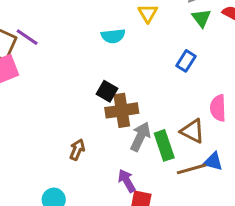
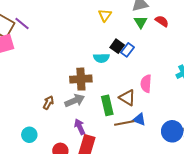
cyan semicircle: (113, 36) -> (101, 58), moved
black square: (107, 91) -> (117, 46), moved
gray arrow: (140, 137) -> (75, 101), moved, turned 36

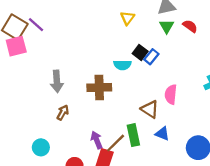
gray arrow: (75, 101) -> (57, 81), moved, turned 108
green rectangle: (107, 105) -> (133, 135), moved
brown line: (124, 123) -> (116, 143), moved, turned -36

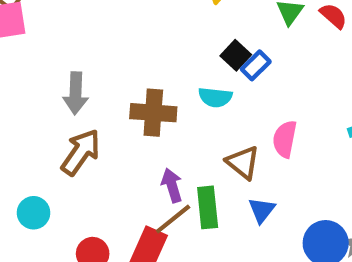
cyan semicircle: (122, 65) -> (215, 97), moved
brown arrow: (63, 113) -> (81, 152), size x1.6
blue triangle: (162, 134) -> (262, 210), turned 40
purple arrow: (97, 140) -> (172, 185), moved

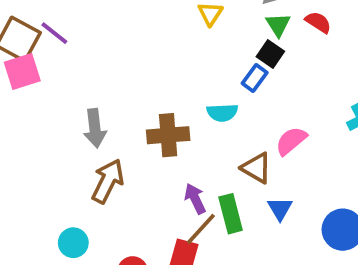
black square: (236, 55) -> (270, 54), moved
pink semicircle: (285, 139) -> (291, 141), turned 48

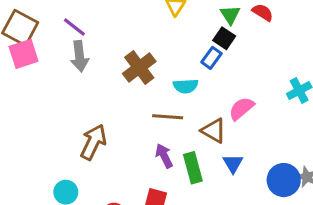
purple line: (54, 33) -> (74, 27), moved
gray arrow: (95, 128) -> (80, 56), moved
brown cross: (168, 135) -> (139, 68), moved, turned -32
brown line: (201, 229) -> (168, 117), moved, turned 52

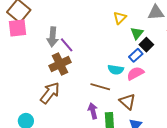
green triangle: (230, 15) -> (137, 33), moved
purple line: (74, 27) -> (67, 45), moved
brown cross: (139, 68) -> (60, 64), moved
pink semicircle: (241, 108) -> (135, 73), moved

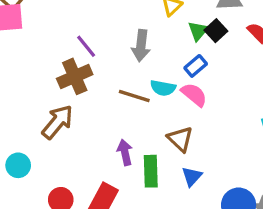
gray arrow: (53, 37) -> (141, 46), moved
black square: (146, 45) -> (216, 31), moved
pink semicircle: (135, 73) -> (194, 95), turned 66
brown line: (100, 87) -> (134, 96), moved

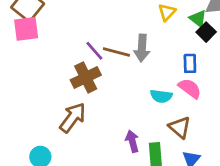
green triangle: (198, 31) -> (198, 19), moved, turned -30
blue rectangle: (196, 66) -> (190, 63), turned -48
cyan semicircle: (163, 88) -> (161, 96), moved
brown line: (134, 96) -> (116, 52), moved

